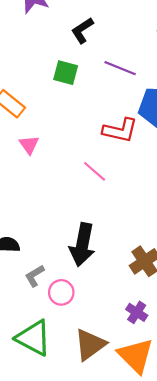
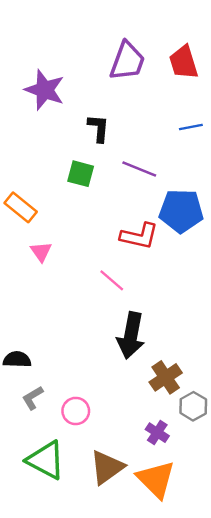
black L-shape: (82, 30) -> (99, 128), turned 128
black arrow: (82, 245) -> (131, 335), moved
gray L-shape: (35, 276) -> (33, 398), moved

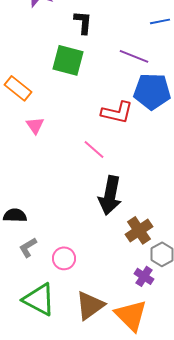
purple line: (139, 169) -> (134, 56), moved
green square: (81, 174) -> (68, 60), size x1.4
purple cross: (157, 433) -> (144, 276), moved

